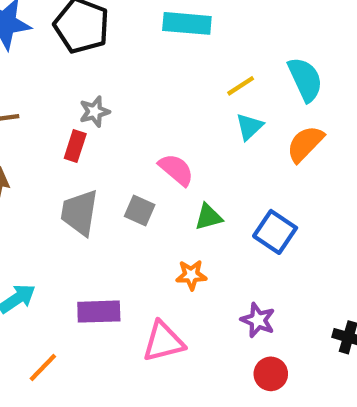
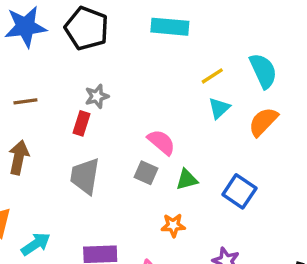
gray square: (140, 210) -> (146, 173), moved

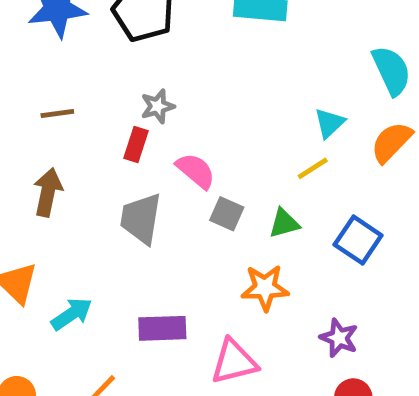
yellow line: (212, 76) -> (313, 168), moved
pink semicircle: (161, 142) -> (196, 171), moved
orange star: (173, 225) -> (265, 288), size x1.4

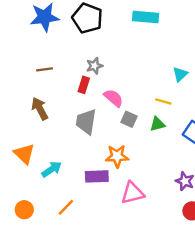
yellow line: (313, 168) -> (163, 102), moved, turned 49
brown arrow: (48, 192) -> (40, 109), turned -40
orange star: (265, 288) -> (117, 156), moved

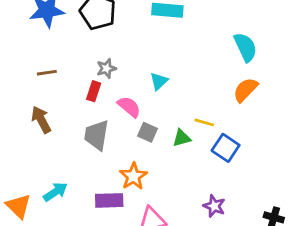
cyan triangle: (180, 74) -> (159, 81), moved
yellow line: (163, 102) -> (204, 122), moved
orange triangle: (24, 154) -> (18, 206), moved
orange star: (117, 156) -> (133, 176), turned -30

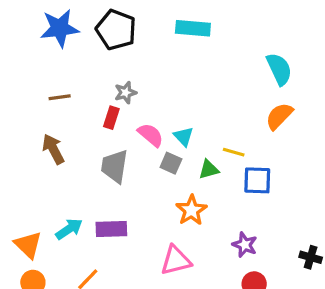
cyan triangle: (159, 81) -> (184, 136), moved, turned -30
blue square: (226, 148) -> (257, 180), turned -32
orange star: (133, 176) -> (191, 210), moved
purple rectangle: (109, 200) -> (111, 229), moved

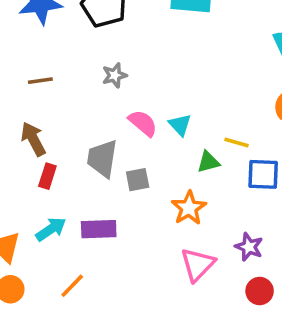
red rectangle: (111, 118) -> (47, 176), moved
gray square: (171, 163) -> (138, 180), moved, turned -35
pink triangle: (176, 260) -> (198, 264), moved, turned -32

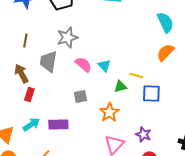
gray star: (115, 75) -> (67, 37), size x1.5
brown line: (40, 81) -> (25, 40), turned -72
gray trapezoid: (102, 158) -> (48, 61), moved

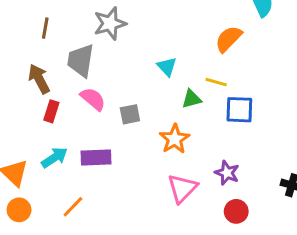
orange semicircle: (165, 52) -> (228, 39), moved
pink semicircle: (83, 64) -> (93, 99), moved

